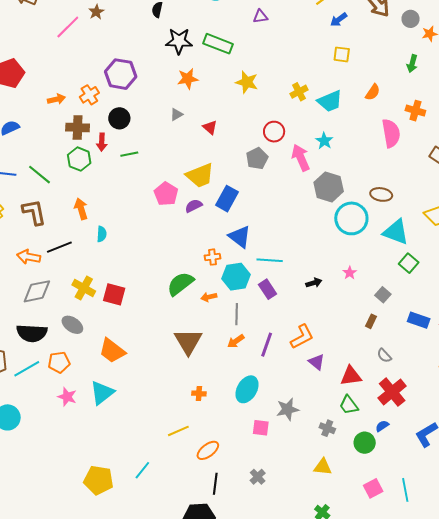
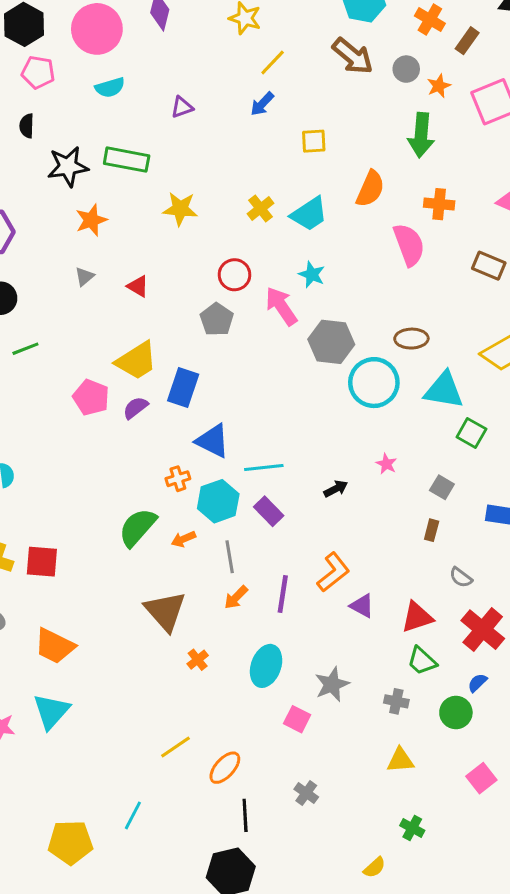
blue arrow: (339, 20) -> (262, 104), moved
green arrow: (412, 64) -> (421, 135), size x1.6
orange semicircle: (373, 92) -> (370, 189), size x1.4
orange cross: (199, 394) -> (198, 660), moved, turned -32
pink square: (261, 428) -> (297, 719), turned 30

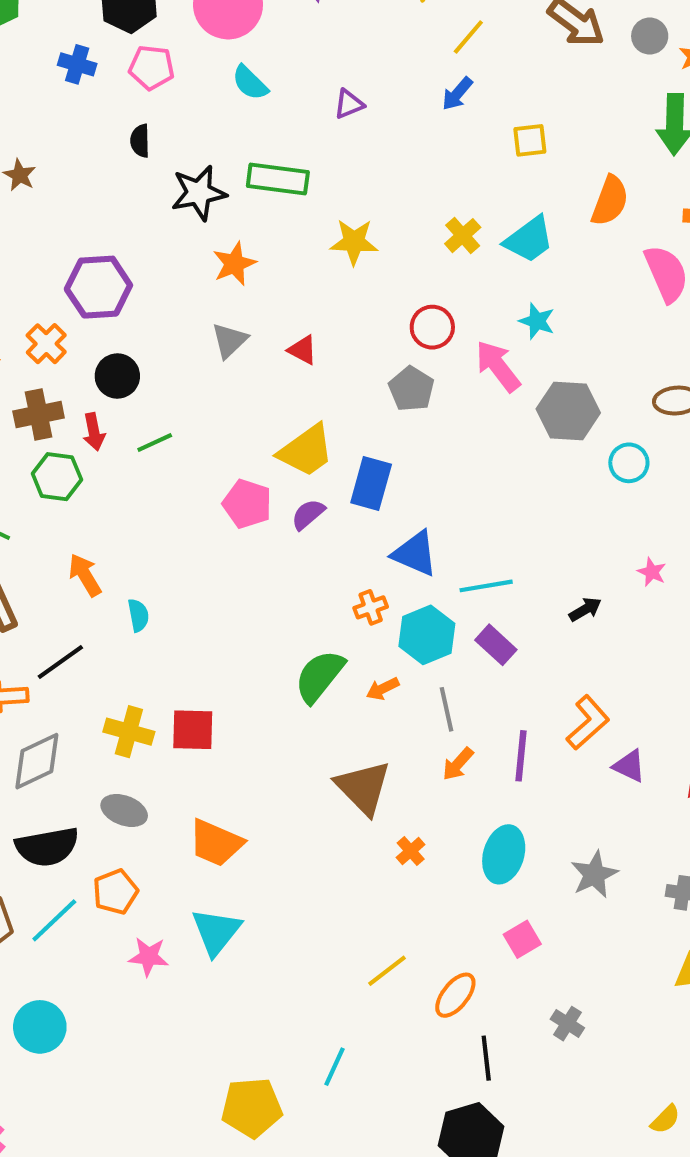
cyan semicircle: (110, 87) -> (250, 83), turned 64
gray triangle: (85, 276) -> (229, 340), size x1.4
cyan circle: (374, 383) -> (629, 463), size x0.6
pink square: (297, 719) -> (522, 939), moved, turned 36

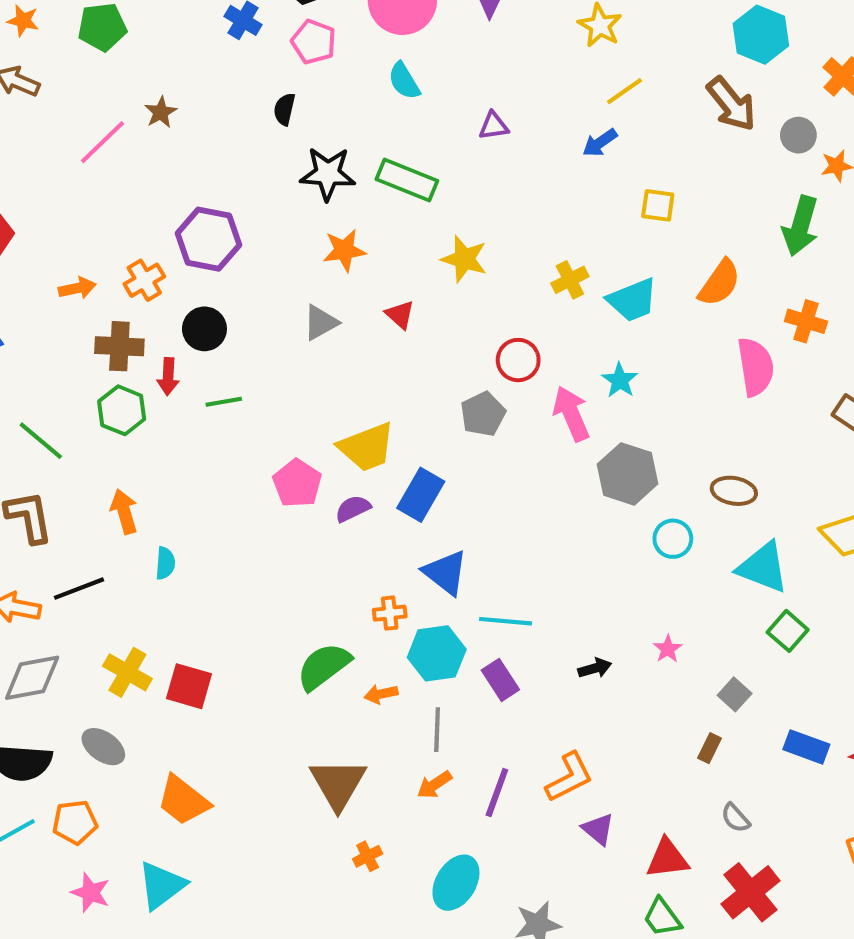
red triangle: (303, 350) -> (400, 315), moved

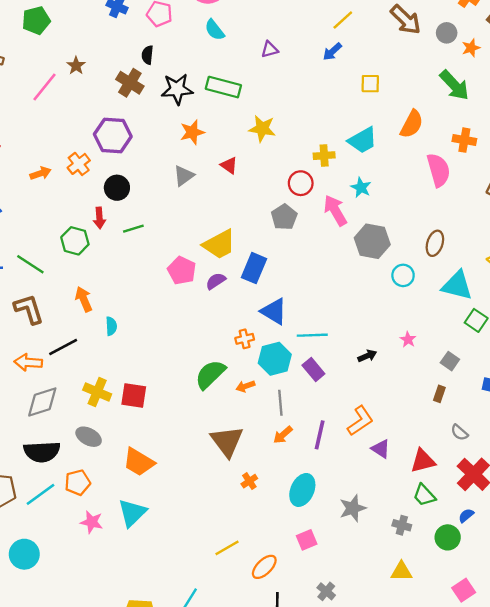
green arrow: (800, 226) -> (454, 85), turned -52
yellow cross: (570, 280) -> (324, 156), moved, turned 30
brown cross: (119, 346) -> (130, 83), moved, turned 36
brown ellipse: (734, 491) -> (435, 243), turned -75

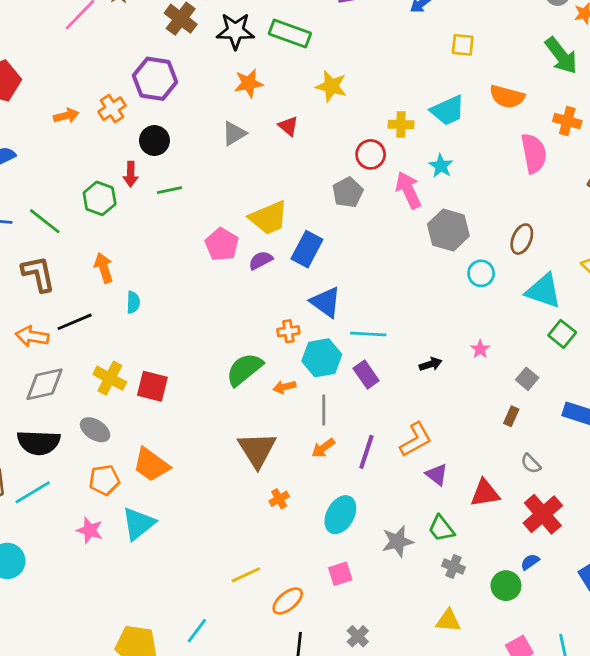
orange semicircle: (412, 124) -> (507, 97), turned 72
orange pentagon: (78, 483) -> (104, 480), moved
green trapezoid: (424, 495) -> (441, 528), moved

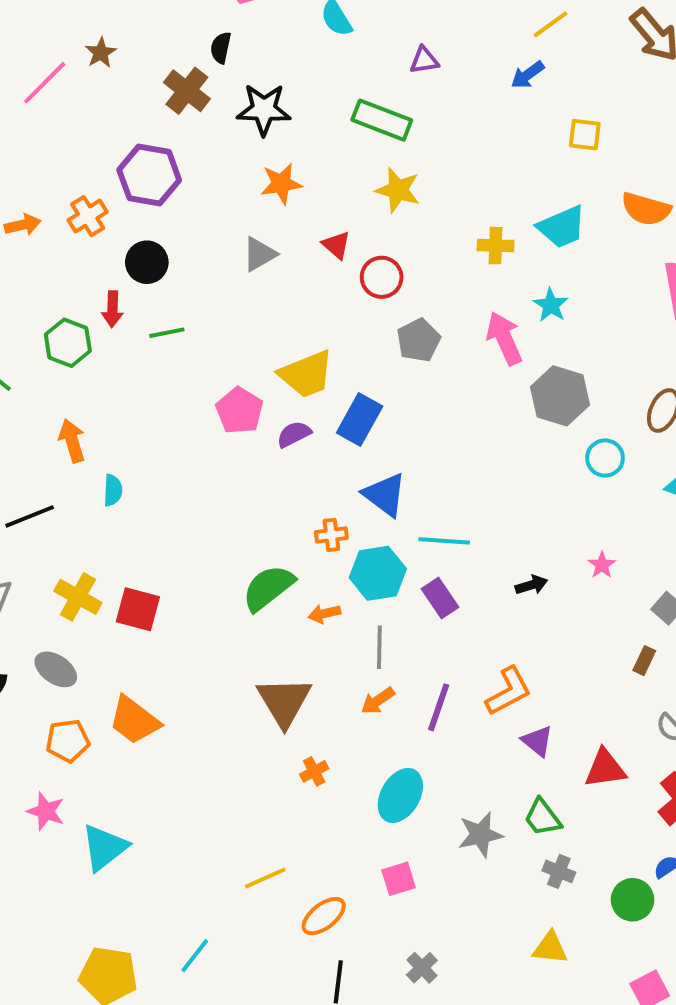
green rectangle: (290, 33) -> (382, 120), moved
red circle: (371, 154) -> (382, 277), moved
cyan triangle: (138, 524) -> (104, 847), moved

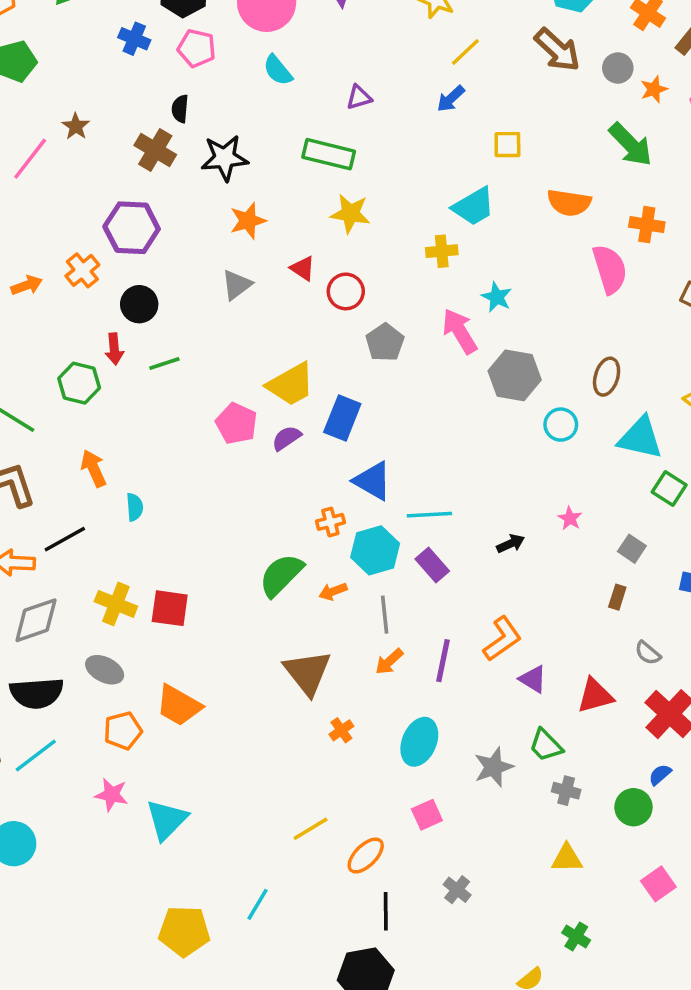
cyan trapezoid: (562, 227) -> (474, 207), moved

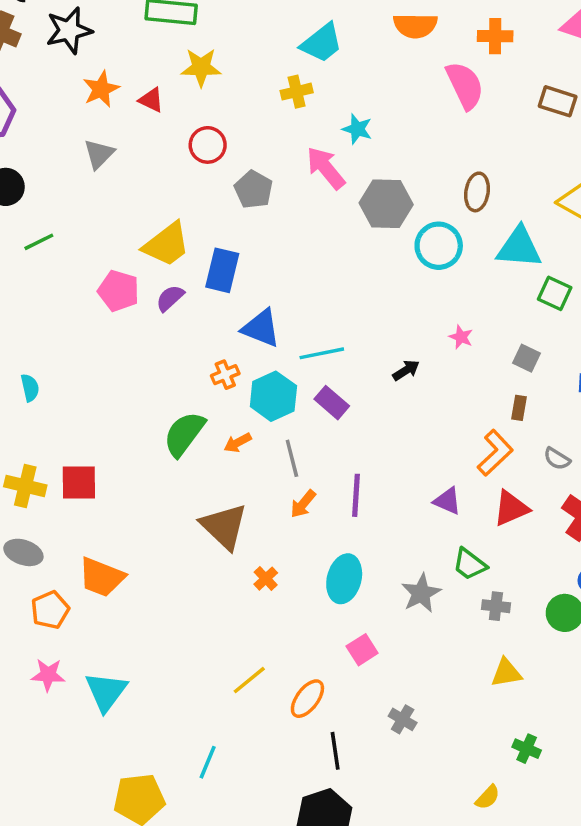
red triangle: (303, 268) -> (151, 100), moved
cyan circle: (561, 425) -> (439, 246), size x1.4
orange L-shape: (502, 639) -> (495, 453), moved

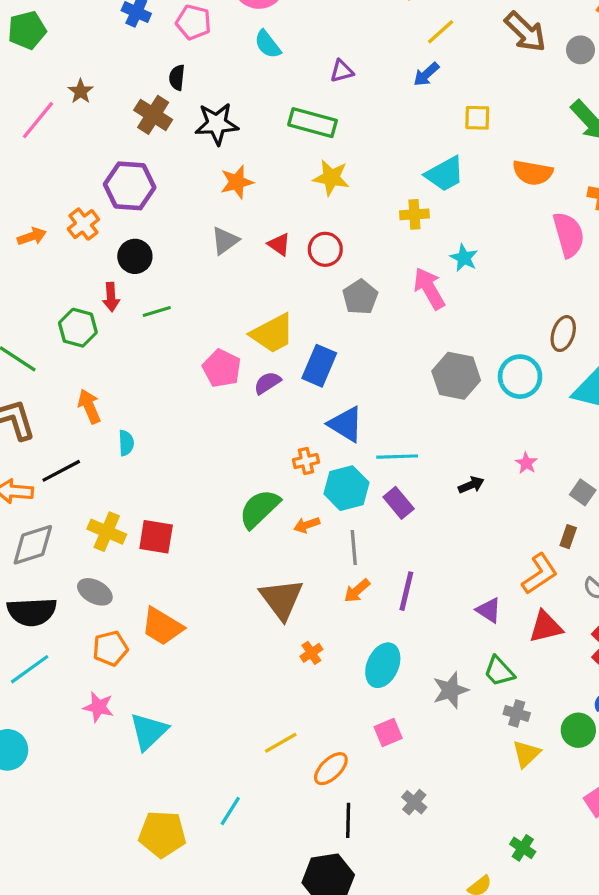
red triangle: (151, 100) -> (279, 244), moved
gray hexagon: (386, 204) -> (456, 376), moved
yellow triangle: (506, 673) -> (526, 754), moved, turned -44

